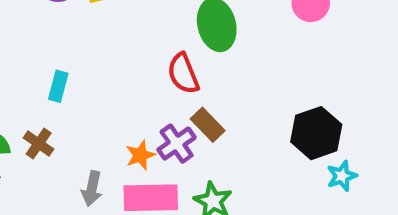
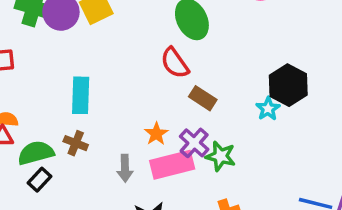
cyan rectangle: (58, 86) -> (81, 95), size x1.5
purple cross: (177, 144) -> (194, 143), moved
cyan star: (342, 176) -> (268, 109), moved

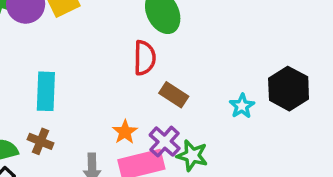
red semicircle: (175, 63) -> (145, 58), turned -144
black hexagon: (288, 85) -> (289, 89), moved

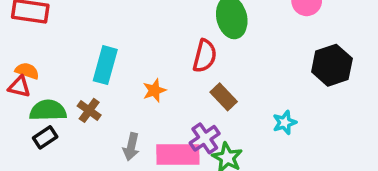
black hexagon: (289, 89) -> (332, 65), moved
orange star: (125, 132) -> (154, 90), moved

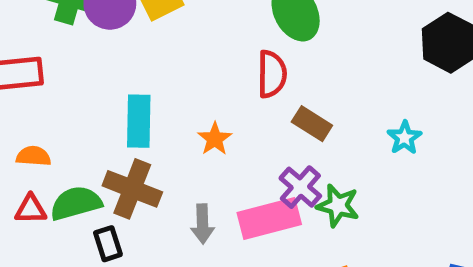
red triangle: (19, 87) -> (31, 209), moved
brown cross: (89, 110) -> (132, 189), size x1.6
black rectangle: (45, 137) -> (108, 244), moved, turned -60

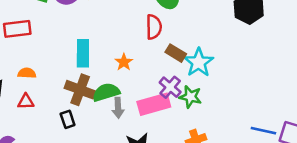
cyan star: (404, 138) -> (199, 62), moved, size x1.6
green semicircle: (76, 203) -> (106, 92), moved

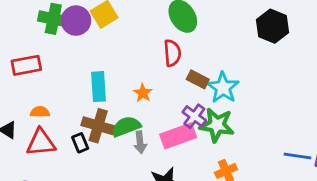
green star: (190, 97) -> (217, 125), size x1.4
red triangle: (26, 102) -> (41, 143), size x1.6
black rectangle: (68, 119) -> (80, 143), moved

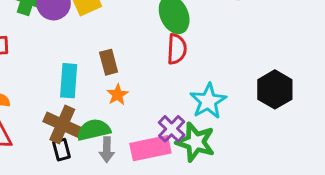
black hexagon: (273, 26) -> (275, 89), moved
red semicircle: (172, 53) -> (177, 49), moved
brown rectangle: (198, 79) -> (109, 62), moved, turned 40
black rectangle: (80, 143) -> (62, 150), moved

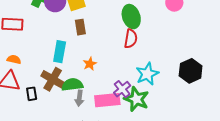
brown rectangle: (109, 62) -> (80, 27), moved
black rectangle: (62, 150) -> (32, 94), moved

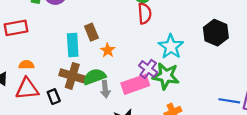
brown rectangle: (80, 27) -> (91, 32), moved

